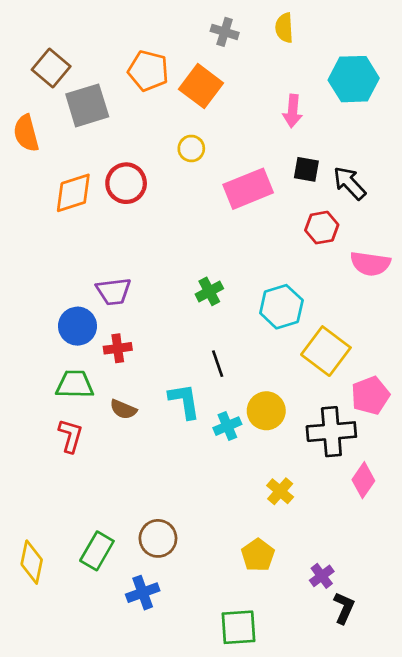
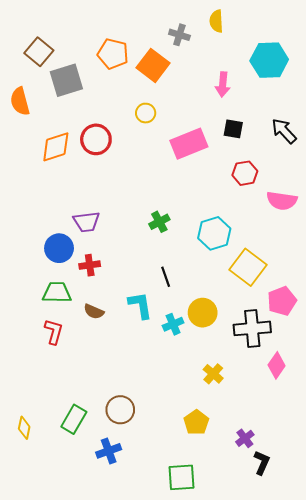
gray cross: (225, 32) -> (179, 35), moved
black arrow: (349, 183) -> (284, 131), moved
yellow diamond: (32, 562) -> (24, 428), size x0.7

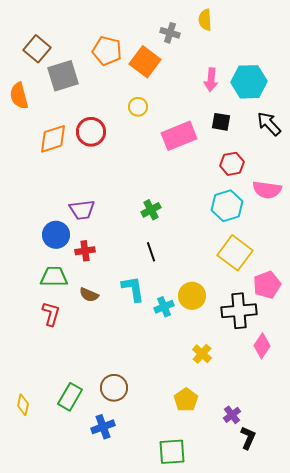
cyan hexagon: (269, 60) -> (249, 82), moved
cyan hexagon: (214, 233) -> (227, 206), moved
black line: (166, 277) -> (151, 252), moved

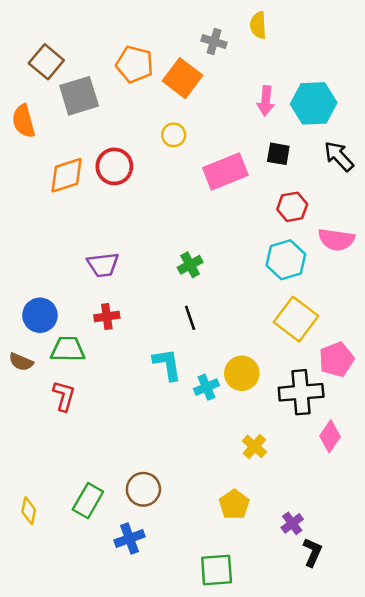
blue circle: (56, 235) -> (40, 315), moved
brown semicircle: (89, 295) -> (21, 362), moved

